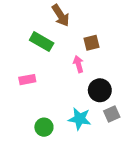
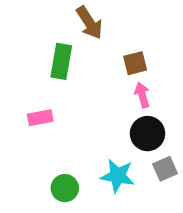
green rectangle: (42, 42) -> (61, 61), turned 70
pink arrow: (78, 64) -> (142, 95), moved

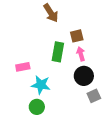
green rectangle: (61, 61) -> (58, 52), moved
cyan star: (118, 176) -> (41, 85), moved

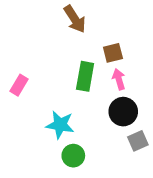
pink rectangle: (23, 67) -> (19, 85), moved, turned -48
green circle: (37, 107) -> (73, 156), moved

